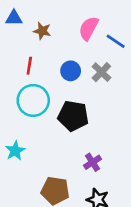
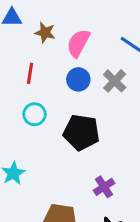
pink semicircle: (89, 28) -> (78, 43), moved
cyan circle: (33, 100) -> (34, 114), size x0.6

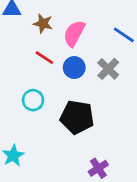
red line: (30, 73) -> (44, 58), moved, turned -66

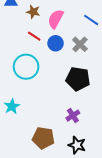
cyan circle: (33, 100) -> (26, 67), size x1.6
black pentagon: (77, 117) -> (78, 79), moved

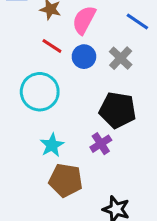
cyan star: (12, 106) -> (52, 145), moved
purple cross: (73, 116) -> (101, 144), moved
brown pentagon: (43, 138) -> (66, 180), moved

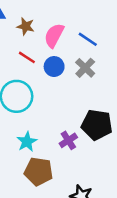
blue line: (137, 21) -> (88, 39), moved
black pentagon: (118, 110) -> (97, 125), moved

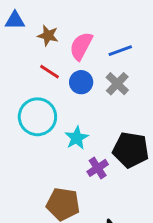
blue line: (88, 39) -> (120, 51), turned -54
cyan star: (27, 142) -> (77, 138), moved

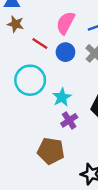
brown star: (48, 36) -> (15, 24), moved
purple cross: (98, 168) -> (69, 120), moved

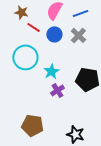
brown star: (15, 24) -> (21, 12), moved
brown pentagon: (51, 151) -> (32, 125), moved

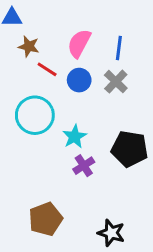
blue line: (80, 13) -> (119, 48), turned -63
brown pentagon: (32, 125) -> (46, 219), turned -30

